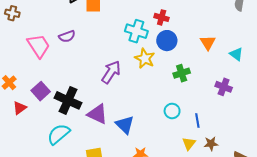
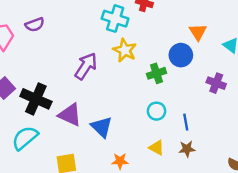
blue circle: (167, 41) -> (181, 55), moved
green cross: (182, 73) -> (157, 73), moved
yellow triangle: (189, 144) -> (157, 148), moved, turned -40
brown star: (211, 144) -> (187, 149), moved

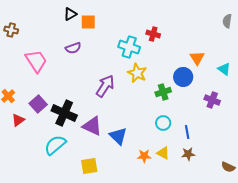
purple semicircle: (35, 25) -> (73, 48), moved
orange star: (120, 161) -> (144, 156), moved

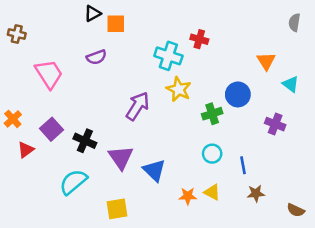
orange triangle: (197, 58) -> (266, 61), moved
black cross: (64, 113) -> (85, 141), size x0.7
purple triangle: (92, 126) -> (121, 157), turned 30
brown star: (188, 154) -> (256, 193), moved

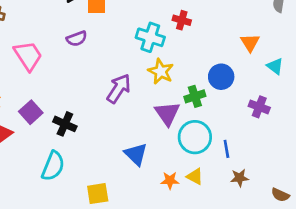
cyan circle: (212, 154) -> (195, 137), size x1.6
purple triangle: (121, 157) -> (167, 113), moved
cyan semicircle: (73, 182) -> (53, 166), turned 152

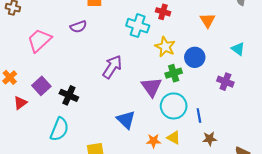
orange triangle: (250, 43) -> (207, 20), moved
pink trapezoid: (28, 56) -> (39, 40), turned -100
yellow star: (161, 71) -> (165, 47), moved

